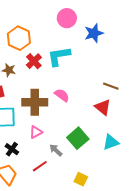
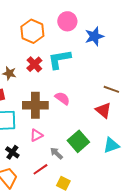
orange hexagon: (19, 38) -> (32, 31), moved
yellow square: (81, 179) -> (63, 183), moved

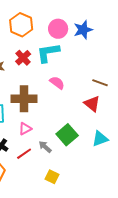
pink circle: (67, 21) -> (58, 29), moved
pink semicircle: (62, 98) -> (57, 83), moved
red line: (40, 169) -> (24, 154), moved

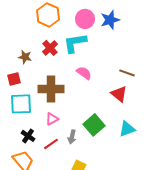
gray arrow: (45, 147) -> (72, 137), turned -120

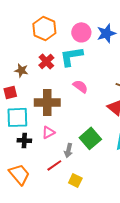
black cross: (28, 136) -> (24, 140), moved, turned -32
red line: (51, 144) -> (54, 165), moved

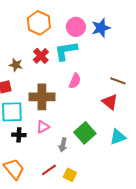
pink semicircle: (80, 86) -> (75, 81), turned 77
red line: (54, 165) -> (49, 170), moved

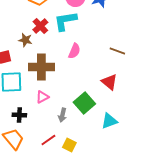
brown star: (16, 65) -> (25, 40), moved
red triangle: (110, 102) -> (109, 82), moved
black cross: (19, 135) -> (19, 115), moved
cyan triangle: (118, 137) -> (109, 121), moved

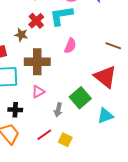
red triangle: (109, 82) -> (105, 77), size x1.4

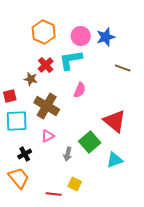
brown line: (113, 46) -> (123, 68), moved
brown cross: (37, 62) -> (47, 106), turned 30
black cross: (15, 110) -> (25, 154), turned -32
red line: (44, 135) -> (54, 194), moved, turned 42

